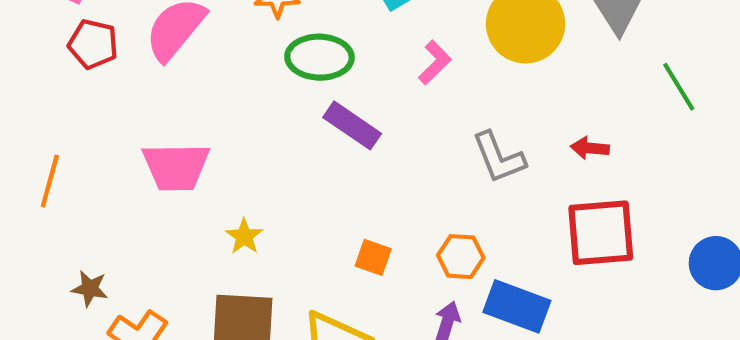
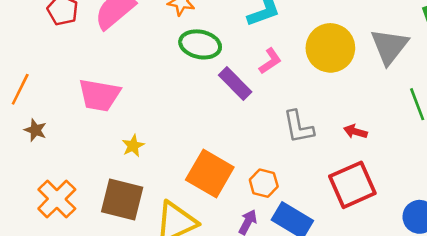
purple rectangle: (352, 125) -> (235, 83), moved
red square: (601, 233) -> (352, 185), turned -30
orange square: (373, 257) -> (210, 174), size x2.0
brown star: (90, 288) -> (35, 130), moved

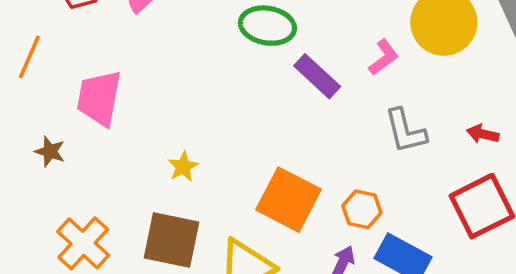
pink L-shape: (270, 61) -> (384, 57), moved
orange line: (20, 89) -> (29, 57), moved
pink trapezoid: (99, 95) -> (99, 98), moved, turned 93

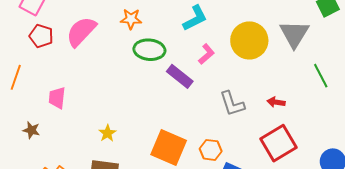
pink L-shape: (384, 57) -> (206, 54), moved
pink trapezoid: (99, 98) -> (57, 98), size x0.7

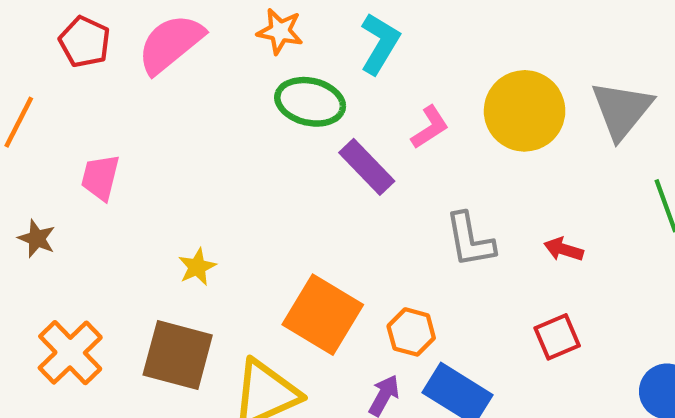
cyan L-shape: (195, 18) -> (380, 44), moved, turned -40
red square: (279, 143) -> (557, 337), size x0.6

